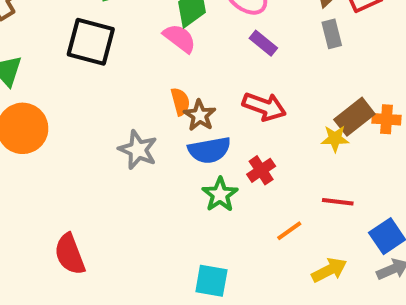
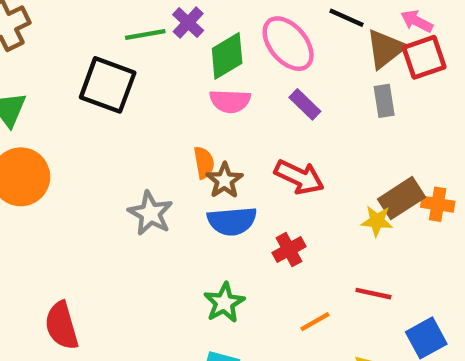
pink semicircle: (180, 38) -> (230, 101), moved, turned 140
green star: (220, 194) -> (224, 303), moved

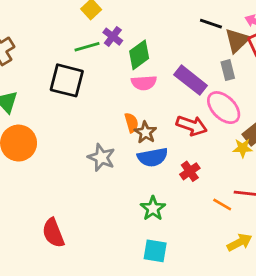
pink ellipse: (288, 44) -> (224, 108), moved
gray rectangle: (384, 101) -> (228, 70), moved
purple rectangle: (305, 104) -> (191, 80), size x1.6
orange line: (315, 322) -> (222, 205), moved, turned 66

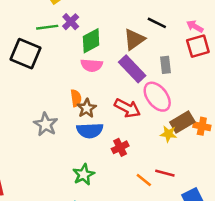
brown triangle: (237, 40) -> (134, 39), moved

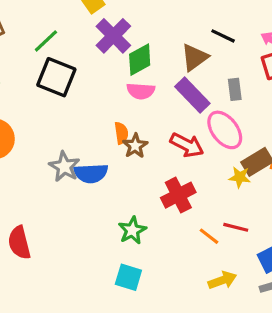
purple cross: (71, 22) -> (113, 36), size x1.6
green line: (47, 27) -> (46, 41), moved, turned -35
gray star: (46, 124) -> (64, 167), moved
blue semicircle: (90, 130) -> (91, 173), moved
red cross: (120, 147) -> (178, 195), size x1.5

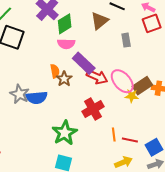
purple rectangle: (192, 95) -> (84, 63), moved
pink ellipse: (225, 130) -> (122, 81), moved
red line: (236, 227) -> (130, 140), moved
green star: (132, 230) -> (65, 133), size x1.4
orange line: (209, 236) -> (114, 134), turned 48

